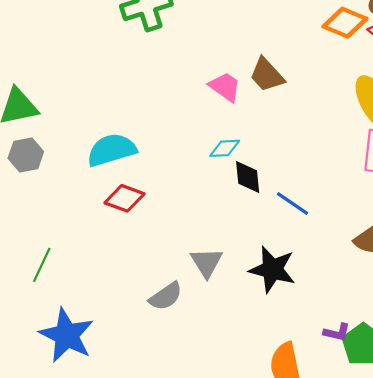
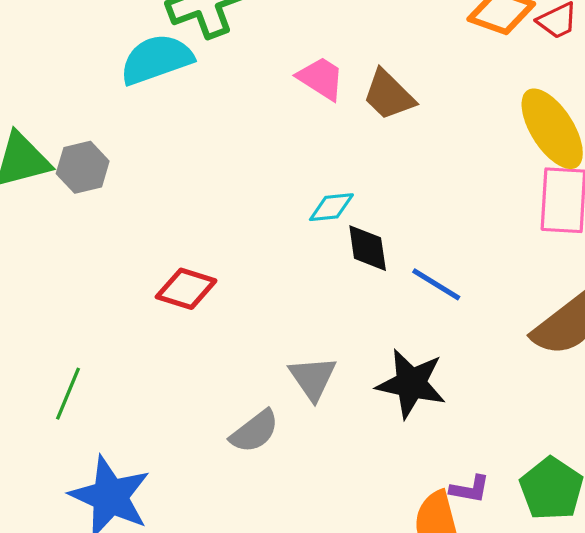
pink trapezoid: (225, 87) -> (321, 78), moved
cyan semicircle: (112, 150) -> (156, 59), moved
gray hexagon: (26, 155) -> (83, 167), moved
purple L-shape: (337, 332) -> (470, 489), moved

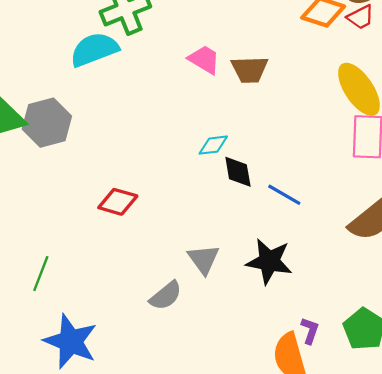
brown trapezoid: (389, 95) -> (250, 69), turned -45
gray hexagon: (83, 167) -> (47, 123), size x1.4
purple L-shape: (470, 489) -> (310, 331), turned -80

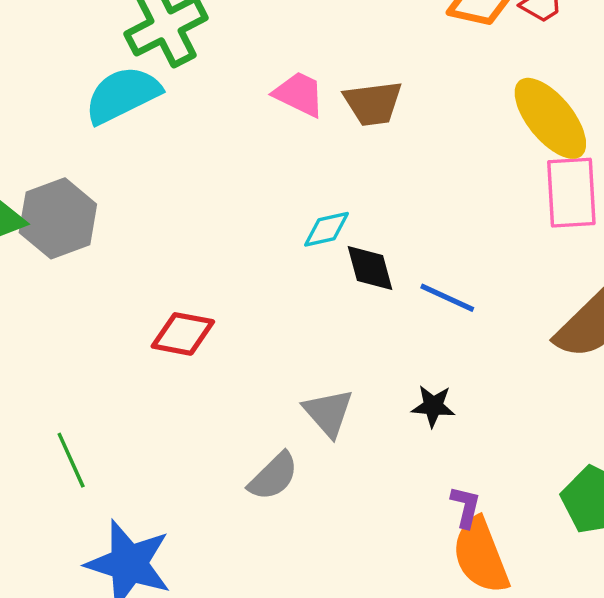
black star: (269, 261) -> (433, 406), size x0.6
green line: (41, 274) -> (71, 460), turned -40
purple L-shape: (310, 331) -> (466, 507), moved

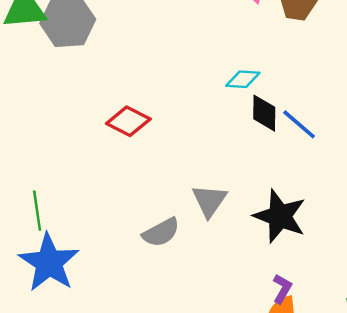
blue line: (447, 298) -> (299, 124), moved
black star: (433, 406) -> (280, 216), size x1.8
green line: (71, 460) -> (37, 211), moved

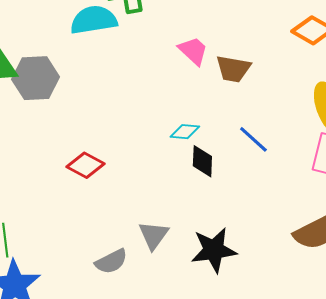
blue line: (299, 124) -> (253, 139), moved
black star: (280, 216) -> (214, 250), turned -30

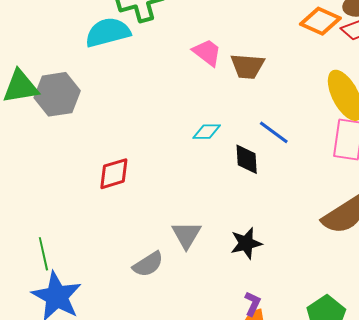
black diamond: (202, 161) -> (247, 159), moved
red diamond: (85, 165) -> (114, 174), turned -39
black star: (214, 250) -> (246, 243), size x0.7

